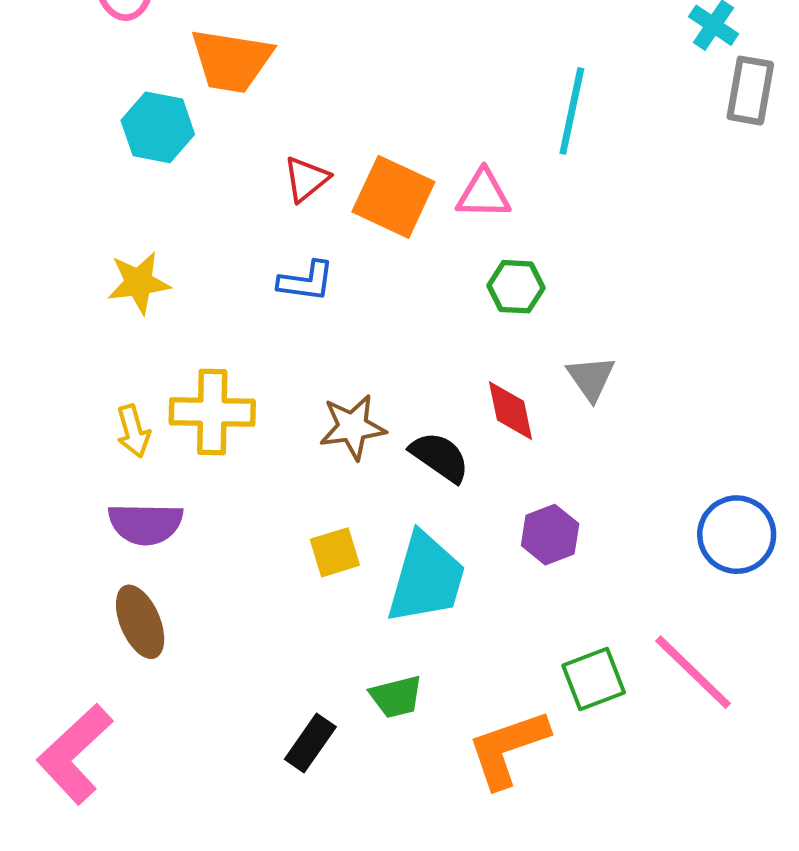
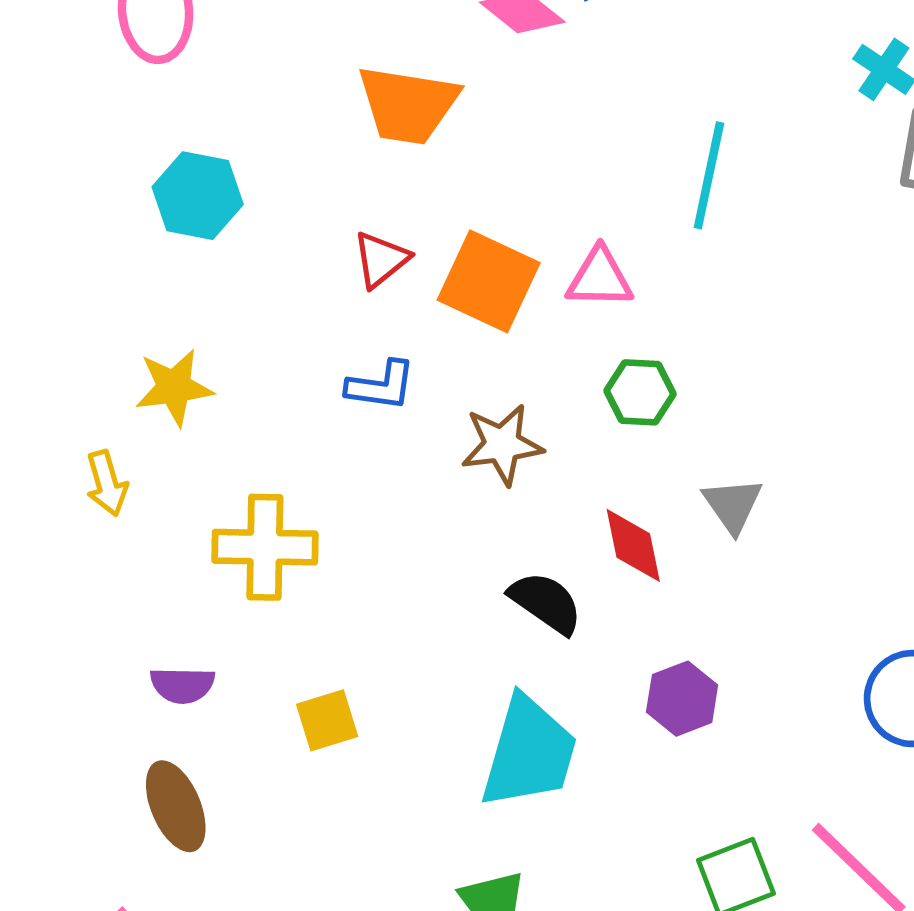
orange trapezoid: (231, 61) -> (408, 105), moved
brown star: (353, 427) -> (502, 445), moved
yellow arrow: (133, 431) -> (107, 483), moved
purple semicircle: (146, 524) -> (182, 685), size x0.7
yellow square: (335, 552) -> (327, 720), moved

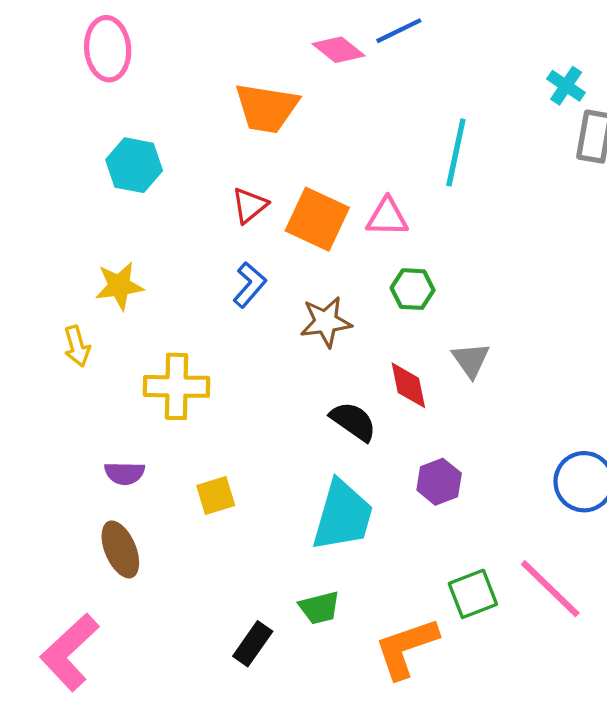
blue L-shape: (381, 386) -> (250, 285), turned -57

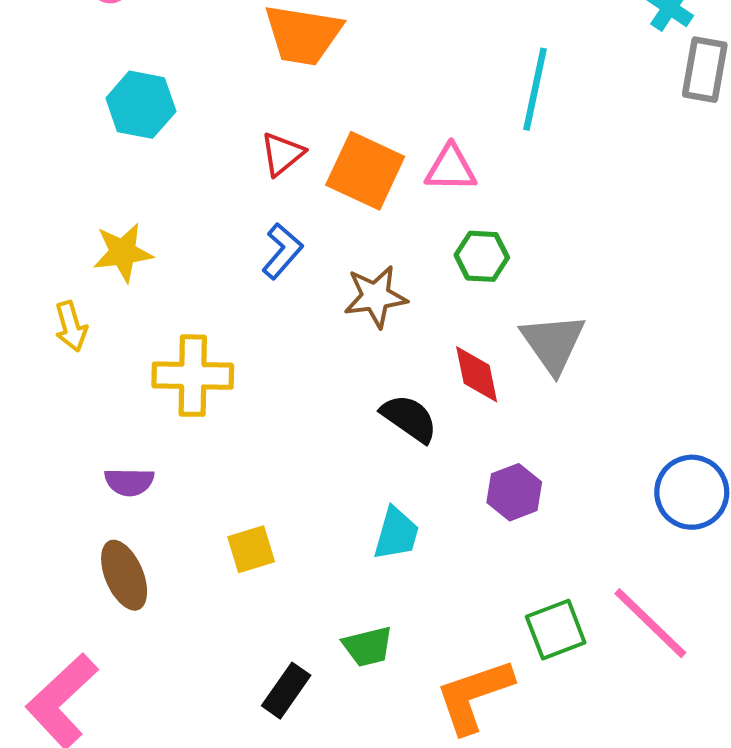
gray triangle: (471, 360) -> (553, 343), size x1.4
yellow square: (216, 495) -> (251, 549), moved
cyan trapezoid: (343, 516) -> (396, 534), size x0.6

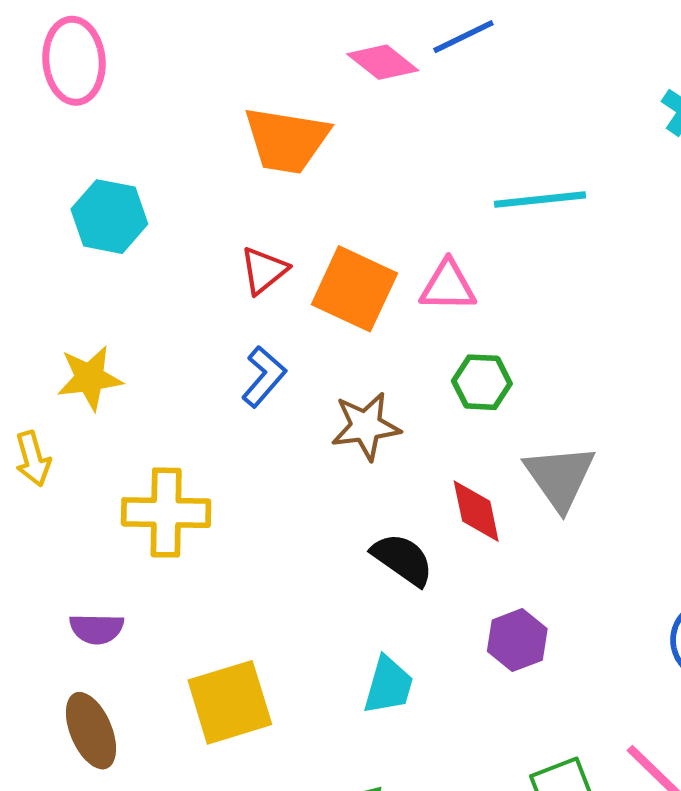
cyan line: (535, 89) -> (540, 200), turned 72
yellow square: (251, 549) -> (230, 702), size x1.6

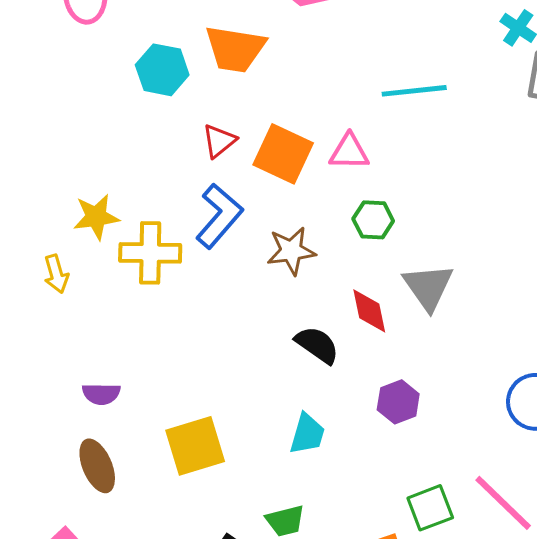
cyan hexagon: (109, 217) -> (162, 70), moved
blue L-shape: (264, 377) -> (219, 216), size x1.5
yellow cross: (166, 513) -> (150, 253), moved

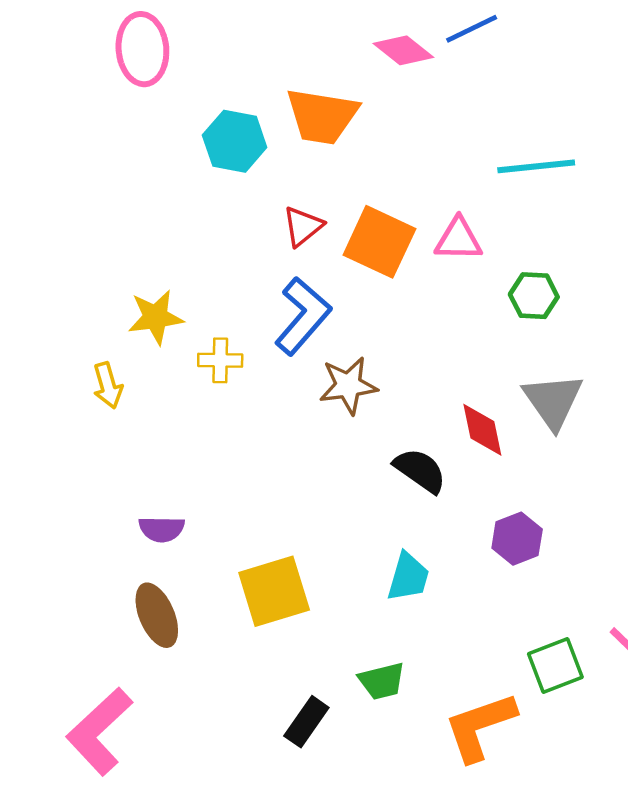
green hexagon: (373, 220) -> (534, 296), moved
brown star: (291, 251) -> (348, 385), moved
yellow cross: (150, 253) -> (220, 360), size x0.6

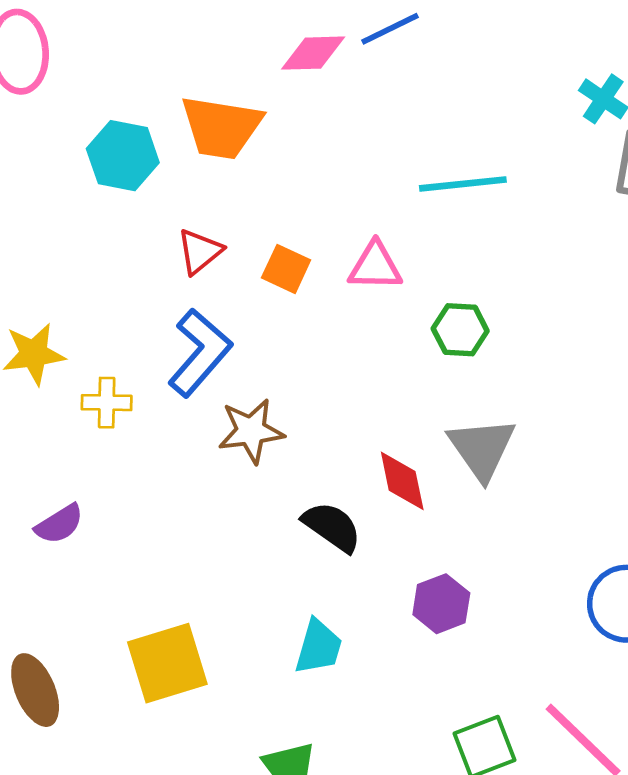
pink diamond: (403, 50) -> (313, 53), turned -40
orange square: (379, 242) -> (286, 269), size x0.6
purple semicircle: (162, 529) -> (59, 524), moved, turned -33

